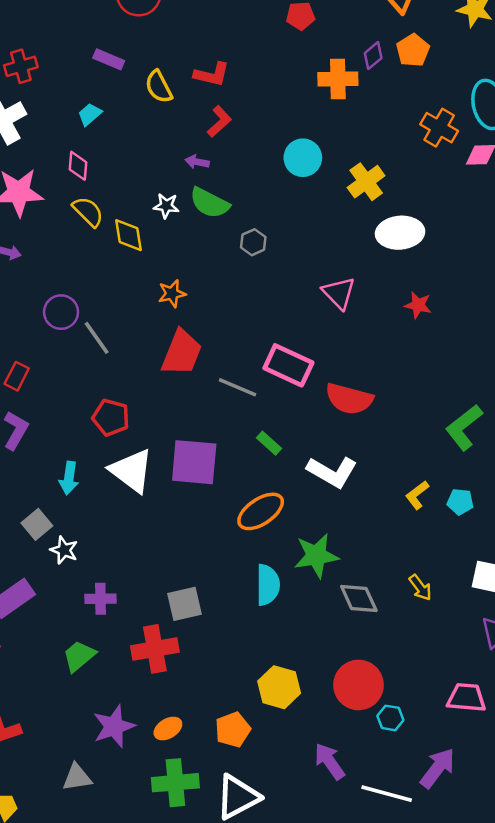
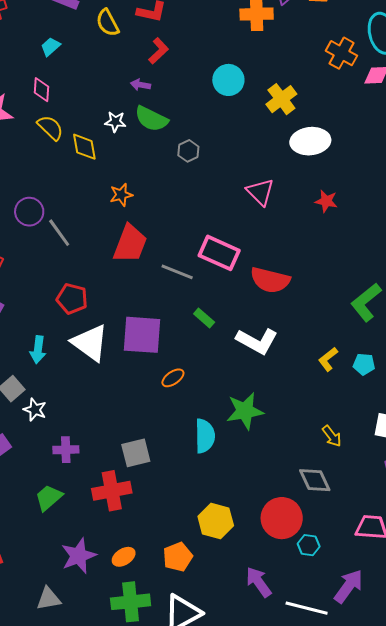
orange ellipse: (261, 511) -> (173, 378), moved, size x0.6
gray diamond: (359, 598) -> (315, 480), moved

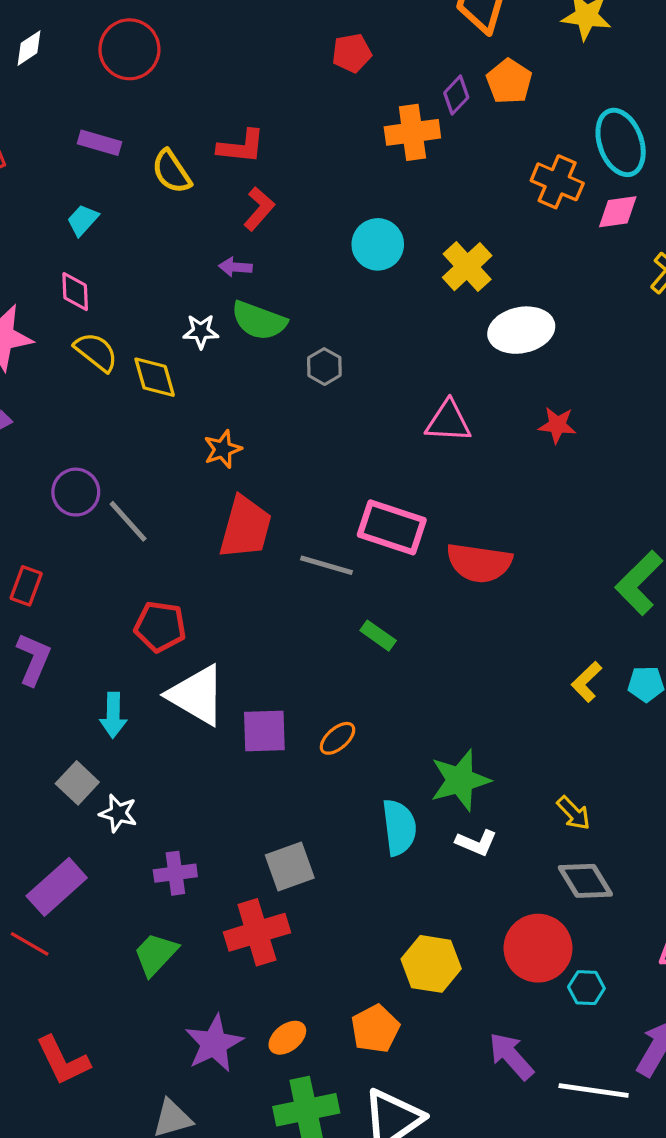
pink triangle: (260, 192) -> (448, 421), turned -36
purple square: (142, 335) -> (264, 731), moved, size x0.7
white L-shape: (257, 341) -> (476, 843), moved, size x0.6
yellow arrow: (332, 436) -> (574, 813), moved

